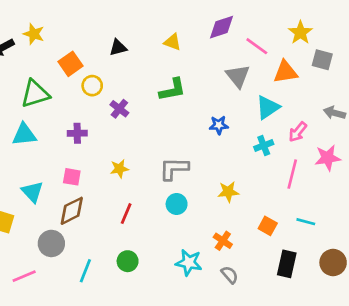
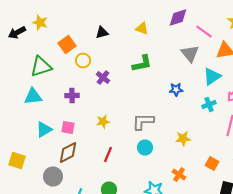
cyan triangle: (32, 192) -> (44, 130), moved, turned 42

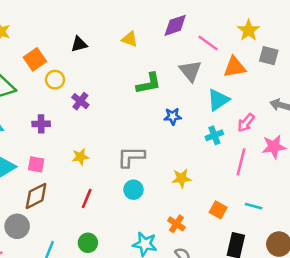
green L-shape: (142, 64) -> (149, 83), moved

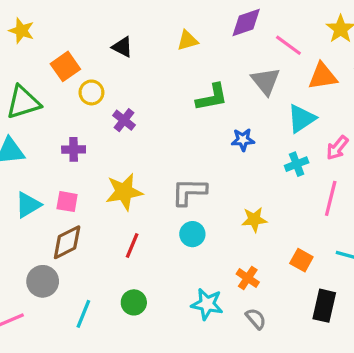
yellow triangle: (130, 39) -> (187, 40), turned -36
black triangle: (79, 44) -> (122, 47), turned 42
yellow star: (80, 157) -> (124, 192), size x1.6

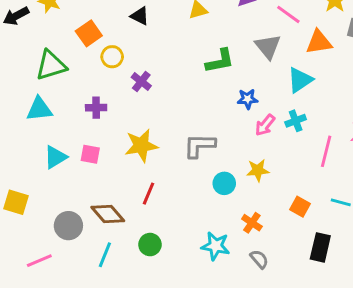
pink arrow: (337, 148) -> (265, 125), moved
cyan circle: (192, 234) -> (224, 183), moved
brown diamond: (67, 242) -> (108, 214), moved, turned 76

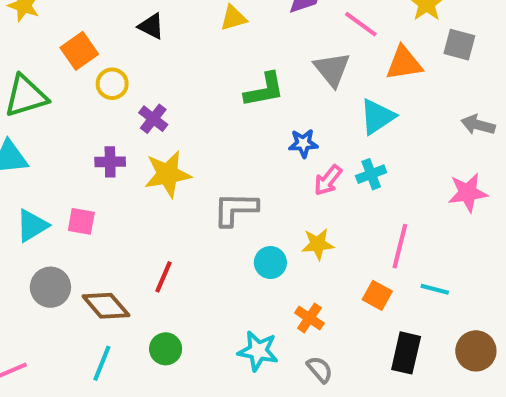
purple cross: (96, 108) -> (110, 162), moved
yellow star: (141, 146) -> (168, 174), moved
pink line: (326, 151) -> (400, 246), moved
gray circle: (68, 226) -> (50, 287), moved

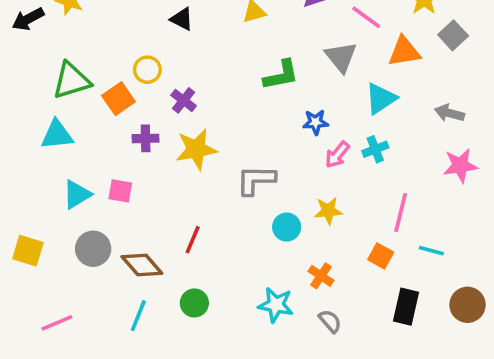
gray square: (459, 45) -> (453, 35), turned 32
orange square: (79, 51) -> (118, 99), moved
gray arrow: (478, 125) -> (449, 113), moved

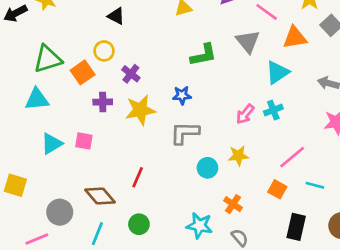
black triangle: (182, 19) -> (116, 16), moved
blue star: (316, 122) -> (182, 95), moved
pink line: (401, 213) -> (292, 157), turned 36
gray circle: (93, 249) -> (60, 212), moved

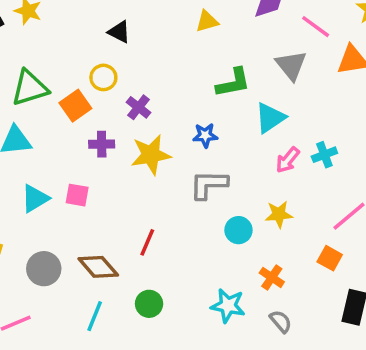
cyan triangle: (277, 72) -> (270, 118), moved
gray circle: (60, 212) -> (44, 269), moved

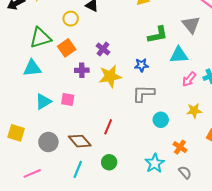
yellow circle: (103, 77) -> (71, 19), moved
cyan triangle: (270, 118) -> (179, 55), turned 30
yellow star: (279, 214) -> (194, 111), moved
cyan star: (228, 306) -> (155, 163), turned 30

